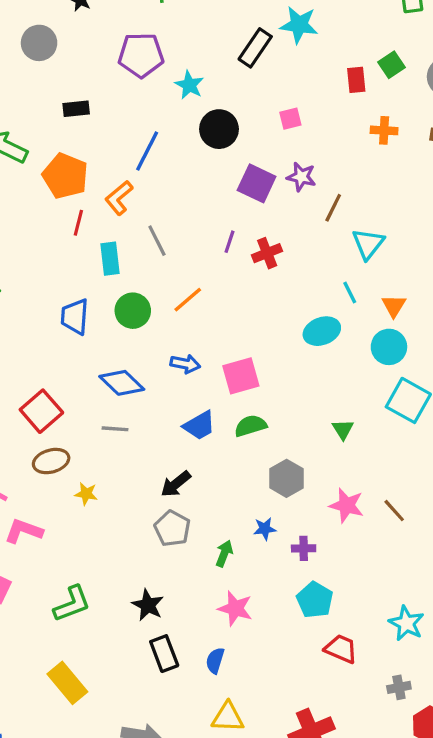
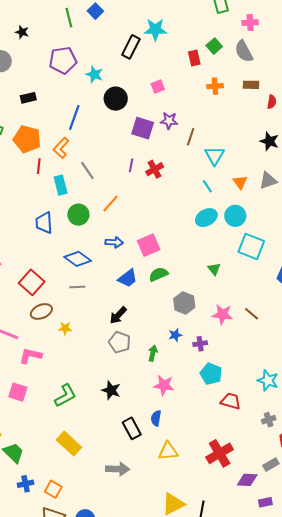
orange triangle: (394, 306) -> (240, 182), moved
cyan ellipse: (322, 331) -> (206, 218), moved
black rectangle: (164, 654) -> (132, 428), moved

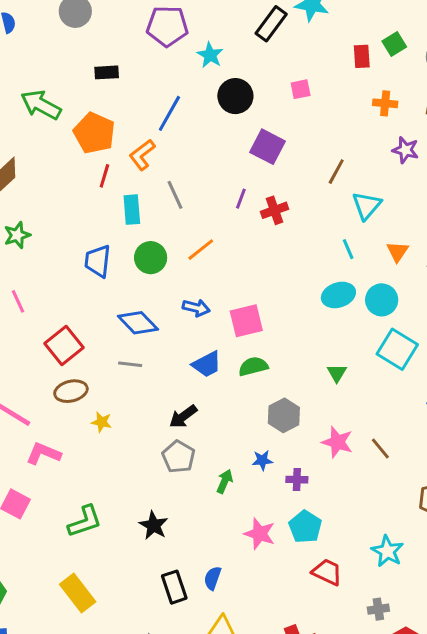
purple star: (169, 121) -> (405, 150), moved
pink star: (164, 385) -> (260, 534), moved

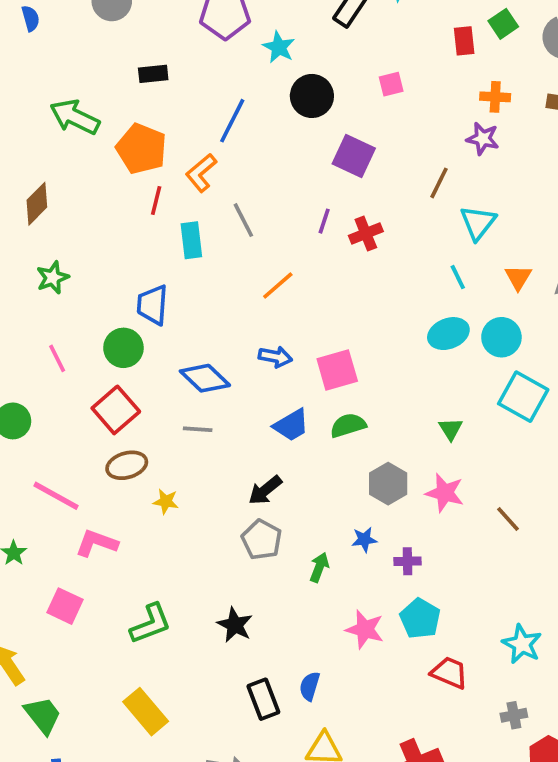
purple star: (405, 150) -> (483, 139), moved
green circle: (151, 258) -> (123, 348), moved
pink star: (337, 442) -> (445, 493), moved

